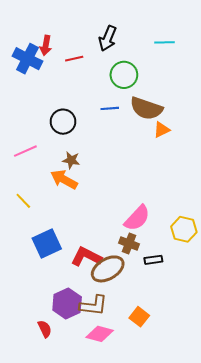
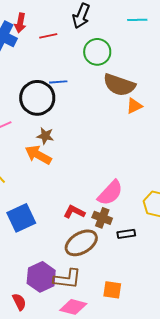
blue line: (110, 108) -> (58, 82), moved
black circle: (63, 122) -> (37, 98), size x1.4
red L-shape: (86, 257) -> (74, 212), moved, size x0.7
orange square: (139, 317) -> (112, 290), turned -30

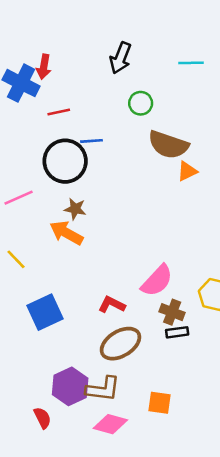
red line: (48, 36) -> (59, 112), moved
green circle: (97, 52) -> (141, 103), size x0.7
brown cross: (102, 218) -> (172, 312), moved

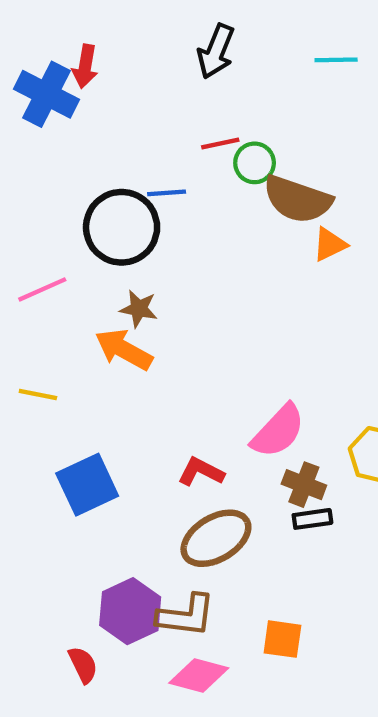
green circle: (141, 103) -> (255, 163), moved
red line: (59, 112) -> (220, 144), moved
yellow line: (16, 259) -> (38, 395), turned -35

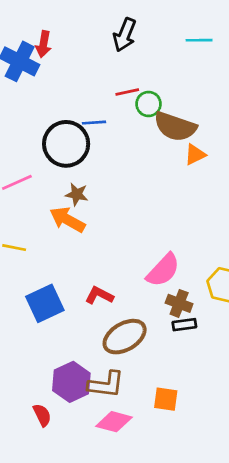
red L-shape: (201, 472) -> (99, 295), moved

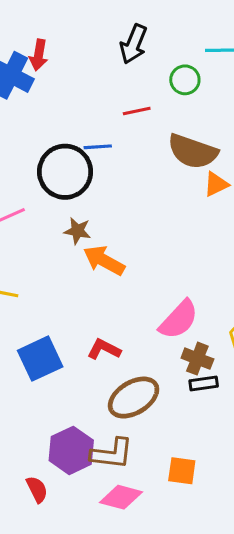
green circle: (149, 104) -> (185, 80), moved
orange arrow: (67, 220) -> (104, 260), moved

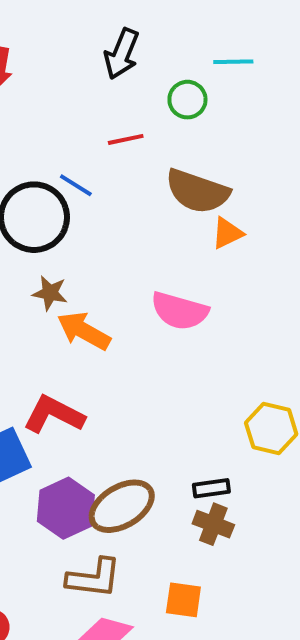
blue line: (98, 147) -> (76, 185), turned 36
pink semicircle: (179, 320) -> (179, 311), moved, turned 63
red L-shape: (104, 349) -> (54, 415), moved, size x1.4
brown cross: (197, 359) -> (213, 524), moved
purple hexagon: (71, 450) -> (66, 508), moved

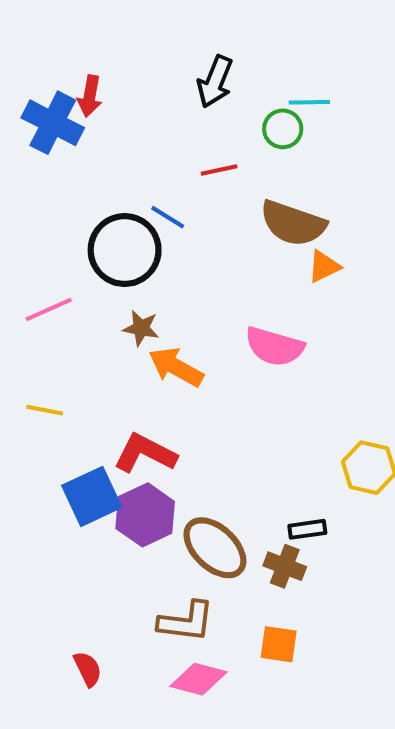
cyan line: (233, 62) -> (309, 102), moved
brown ellipse: (122, 506) -> (215, 548), turned 74
purple hexagon: (66, 508) -> (145, 515), moved
brown cross: (213, 524) -> (285, 566), moved

